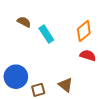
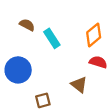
blue circle: (16, 77) -> (18, 70), moved
brown triangle: (66, 85) -> (79, 85), moved

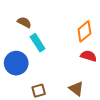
cyan rectangle: (52, 38) -> (38, 43), moved
brown triangle: (79, 85) -> (76, 89), moved

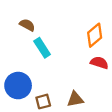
blue circle: (16, 63) -> (18, 86), moved
brown triangle: (76, 89) -> (75, 99), moved, turned -49

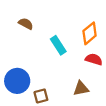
cyan rectangle: (42, 48) -> (58, 45), moved
brown triangle: (75, 99) -> (81, 88), moved

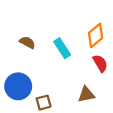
brown semicircle: (26, 24) -> (27, 42), moved
red semicircle: (94, 59) -> (100, 63), turned 42

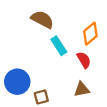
brown semicircle: (27, 42) -> (42, 19), moved, size x1.5
red semicircle: (100, 63) -> (84, 60), moved

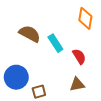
brown semicircle: (42, 19) -> (30, 34), moved
orange diamond: (90, 34) -> (85, 18), moved, turned -40

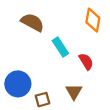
brown semicircle: (30, 34) -> (32, 22), moved
brown triangle: (77, 84) -> (74, 92), moved, turned -49

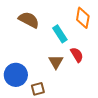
cyan rectangle: (60, 47) -> (60, 34), moved
brown triangle: (74, 92) -> (56, 62), moved

